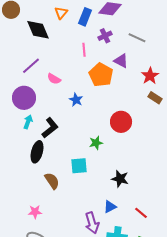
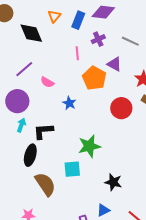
red circle: (121, 122) -> (121, 108), moved
black L-shape: (50, 128) -> (43, 131), turned -145
green star: (96, 143) -> (89, 146), size x1.6
brown semicircle: (52, 181) -> (45, 184), size x1.4

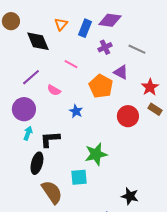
pink line: (77, 53) -> (71, 64), moved, turned -56
black star: (113, 182) -> (130, 196), moved

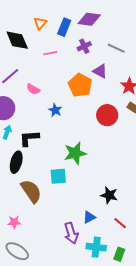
pink line: (71, 64) -> (50, 53), moved, turned -40

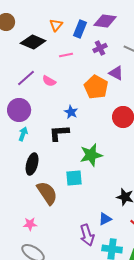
black diamond: (17, 40) -> (33, 42), turned -45
pink semicircle: (33, 89) -> (49, 81), moved
black L-shape: (29, 138) -> (59, 133), moved

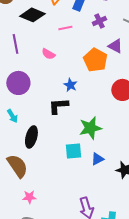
purple line: (26, 78) -> (15, 44), moved, turned -60
cyan arrow: (23, 134) -> (12, 116), moved, turned 128
brown semicircle: (47, 193) -> (17, 166), moved
blue triangle: (105, 219) -> (97, 159), moved

